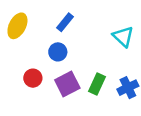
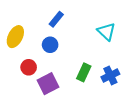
yellow ellipse: (17, 26) -> (15, 37), moved
purple square: (67, 84) -> (48, 84), moved

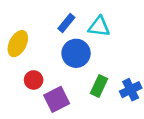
cyan triangle: (106, 31) -> (99, 27), moved, turned -36
blue circle: (50, 45) -> (76, 53), moved, size x1.5

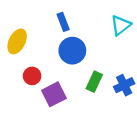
blue rectangle: (66, 23) -> (63, 22), turned -60
cyan triangle: (99, 27) -> (121, 25), moved, turned -45

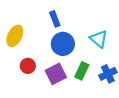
cyan triangle: (121, 25) -> (99, 39), moved, turned -42
purple square: (54, 94) -> (56, 74), moved

